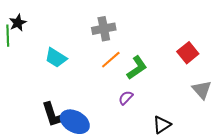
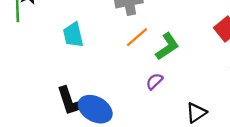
cyan trapezoid: (56, 58) -> (73, 35), turned 45

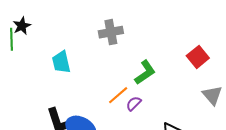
orange line: (137, 37) -> (118, 95), moved

